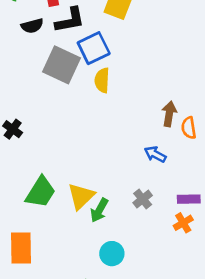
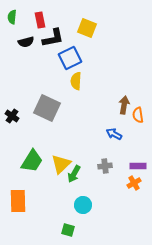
gray square: (62, 65) -> (47, 108), moved
gray cross: (143, 199) -> (105, 166), turned 32

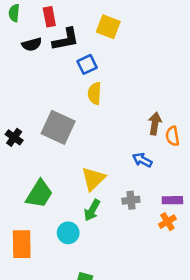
blue square: (70, 58) -> (87, 64), size x0.7
yellow triangle: (61, 164) -> (93, 179), moved
cyan circle: (83, 205) -> (68, 233), moved

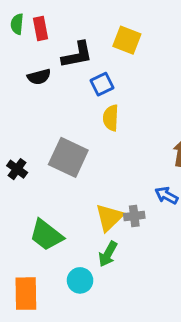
red rectangle: (49, 17) -> (40, 28), moved
black semicircle: (32, 44) -> (39, 77), moved
green trapezoid: (39, 194) -> (46, 235), turned 96
gray cross: (131, 200) -> (134, 216), moved

